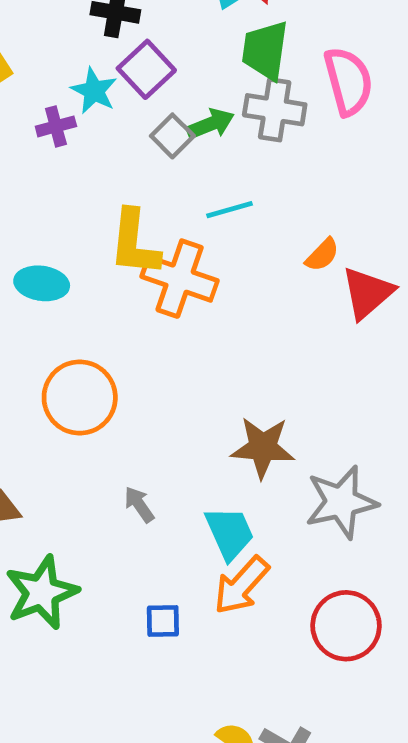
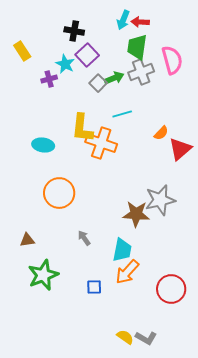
gray cross: (275, 110) -> (141, 72), turned -30
gray star: (341, 502) -> (160, 200), moved
cyan trapezoid: (229, 533) -> (122, 250), turned 35

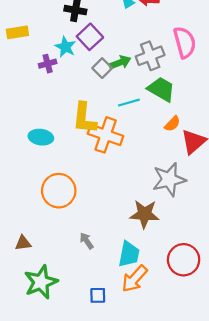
green trapezoid: (137, 47) -> (161, 89), moved, turned 112
yellow rectangle: (22, 51) -> (17, 32), turned -66
gray star: (160, 200) -> (169, 179), moved
red circle: (171, 289) -> (184, 260), moved

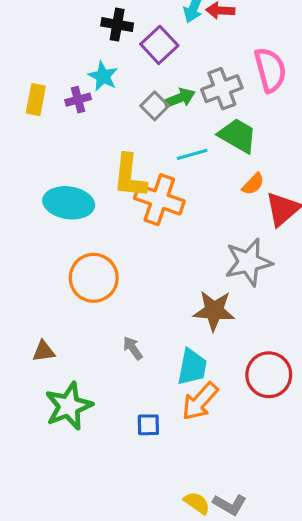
yellow rectangle: (17, 32) -> (36, 100), moved, turned -70
purple square: (90, 37) -> (159, 45), moved
cyan ellipse: (41, 137) -> (69, 203), size x1.4

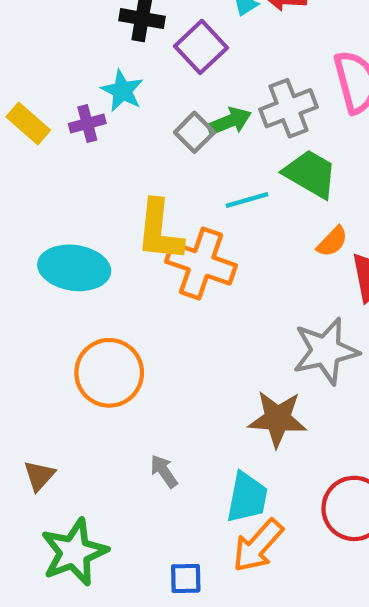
yellow rectangle: (36, 100) -> (28, 124), turned -60
brown triangle: (44, 351) -> (39, 476), turned -40

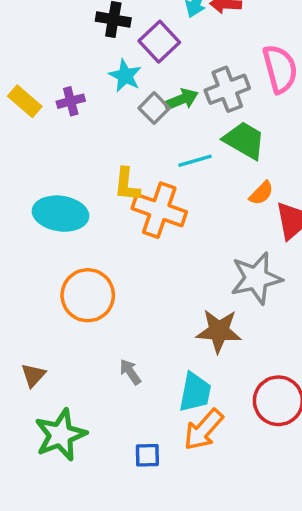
cyan star: (122, 91) -> (125, 76), moved
yellow L-shape: (159, 231) -> (127, 185), size x0.7

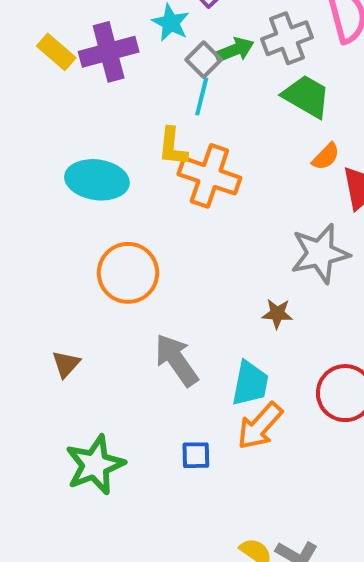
purple cross: (71, 101) -> (109, 52), size x1.8
cyan line: (195, 161) -> (202, 96), moved, turned -60
brown star: (219, 331) -> (277, 314), size x0.6
gray arrow: (130, 372) -> (176, 360), size x1.8
green star: (60, 435) -> (95, 465), moved

